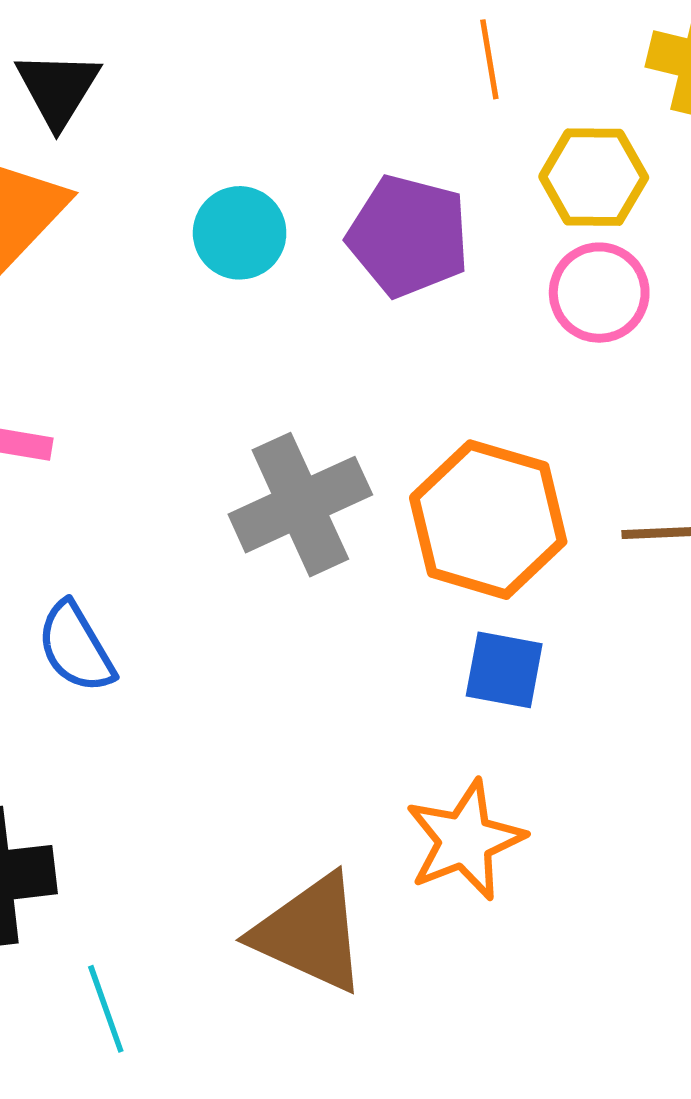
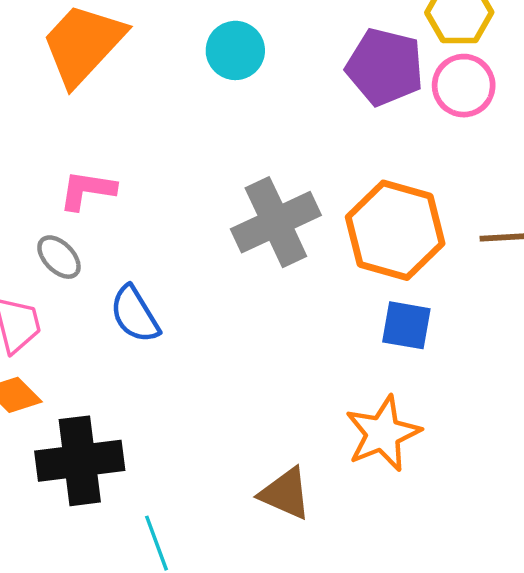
purple pentagon: (408, 236) -> (385, 67), moved
brown triangle: (310, 933) -> (285, 494), size x0.7

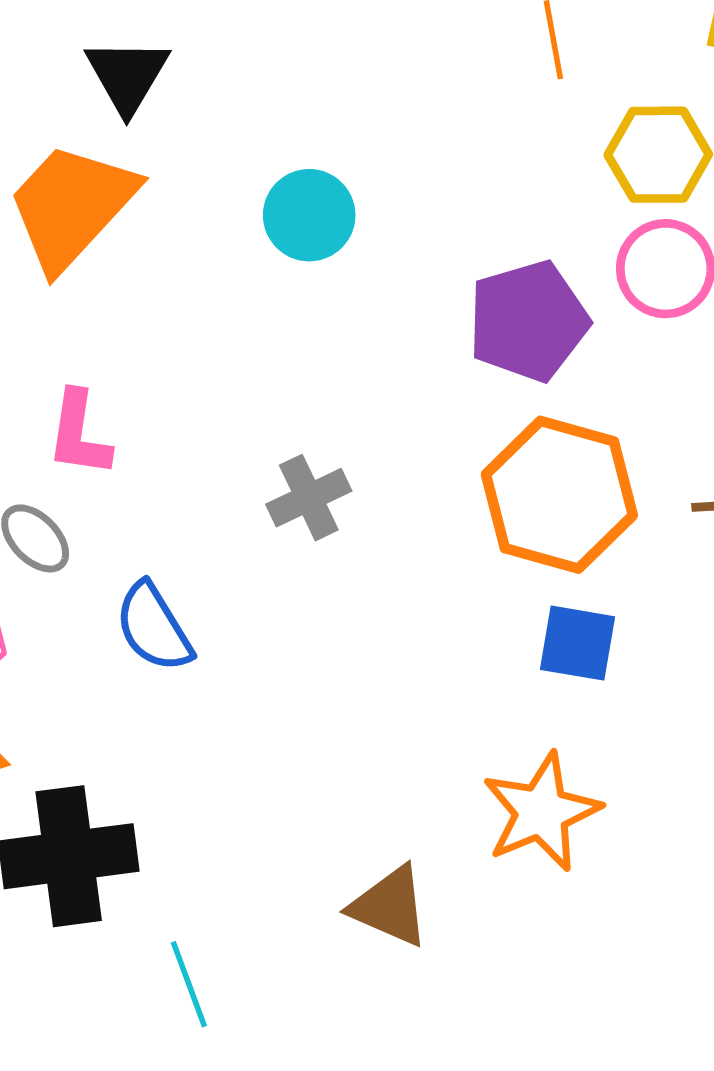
purple pentagon: (385, 67) -> (528, 321), moved, turned -30
pink L-shape: (87, 190) -> (79, 434), turned -90
gray cross: (276, 222) -> (309, 498), moved, size x0.6

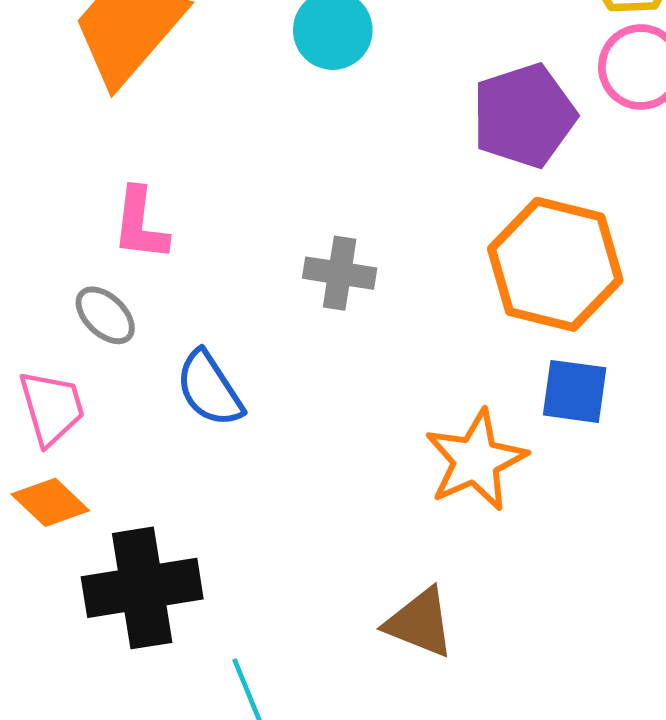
gray cross: (309, 498) -> (340, 273), turned 36
orange star: (541, 812) -> (476, 460), moved

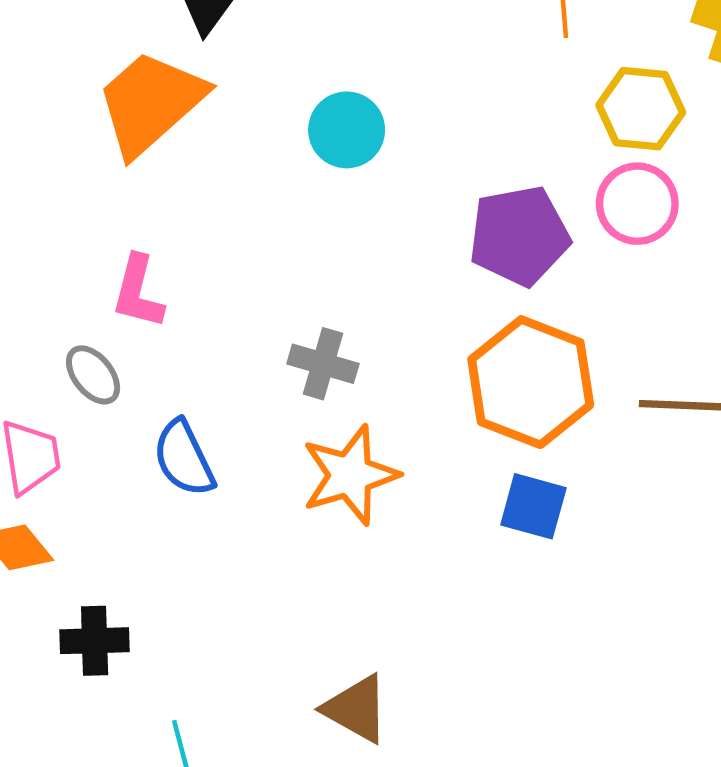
orange star: (476, 460) -> (350, 475), moved
black cross: (142, 588) -> (95, 641), size x0.6

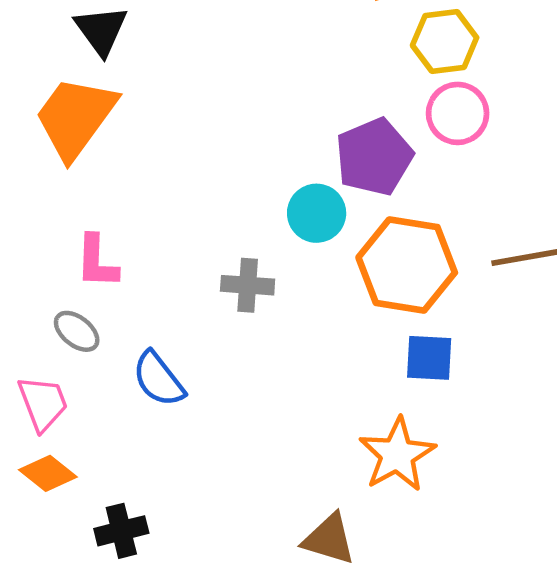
cyan circle: (347, 130) -> (317, 213), moved
orange star: (350, 475) -> (397, 455), moved

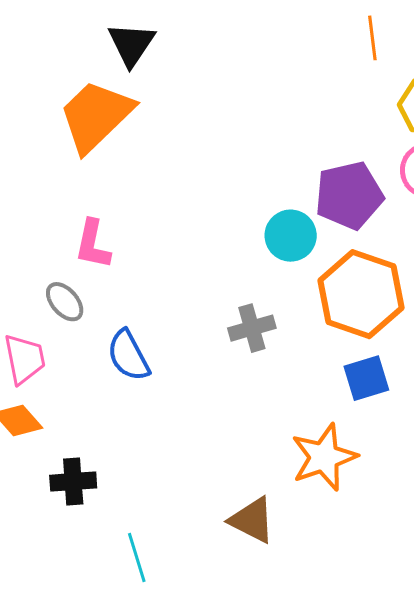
gray cross: (248, 285) -> (252, 328), moved, turned -30
blue square: (429, 358) -> (366, 378), turned -30

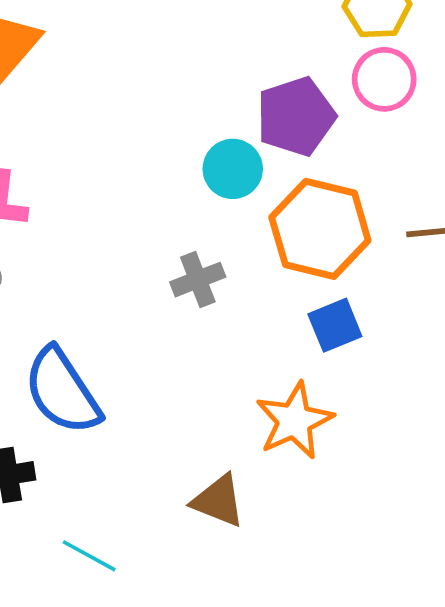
blue semicircle: (128, 356) -> (62, 391), moved, size x1.5
cyan line: (137, 557) -> (89, 556), turned -39

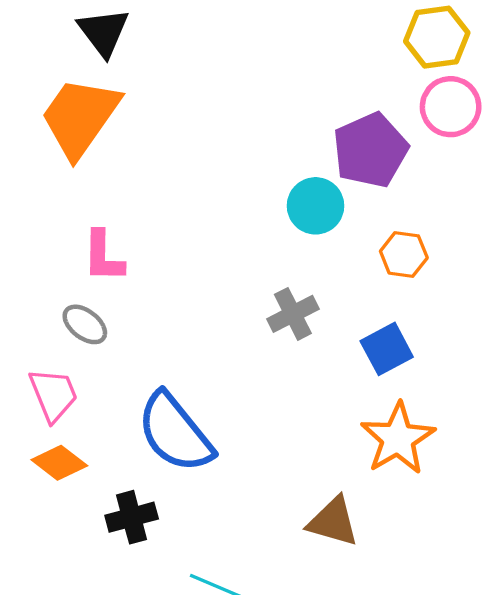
orange hexagon: (320, 229) -> (404, 254), size x0.5
blue square: (335, 325) -> (387, 349), moved

